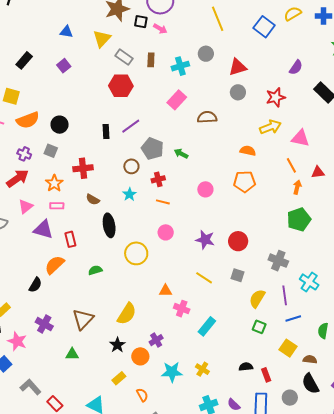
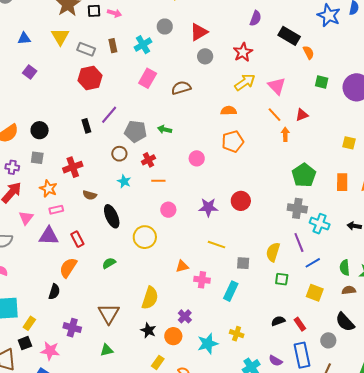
pink triangle: (300, 138) -> (277, 86), turned 48
green pentagon: (299, 220) -> (304, 175), moved
gray cross: (278, 261) -> (297, 208), moved
gray square: (237, 275) -> (243, 263), moved
brown semicircle: (310, 359) -> (349, 290), moved

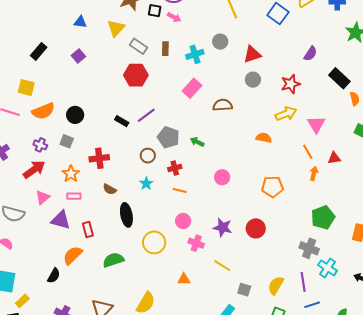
black rectangle: (86, 126) -> (122, 121), turned -56
orange pentagon: (233, 141) -> (272, 187), moved
green semicircle: (109, 263) -> (113, 260), size x1.5
pink cross: (202, 280) -> (196, 243), moved

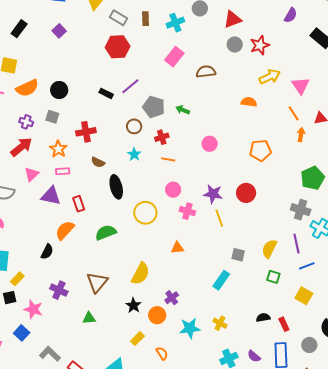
red star: (291, 84) -> (260, 45), moved
yellow line: (222, 266) -> (219, 218), moved, turned 42

